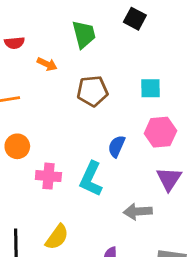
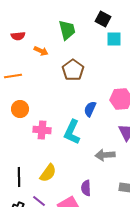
cyan square: (151, 88) -> (114, 39), moved
brown pentagon: (92, 91) -> (73, 70), turned -30

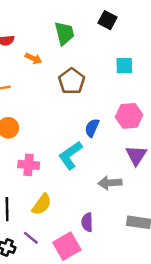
cyan square: (114, 39) -> (124, 66), moved
pink cross: (42, 130) -> (29, 165), moved
cyan L-shape: (72, 132) -> (70, 155), turned 30

